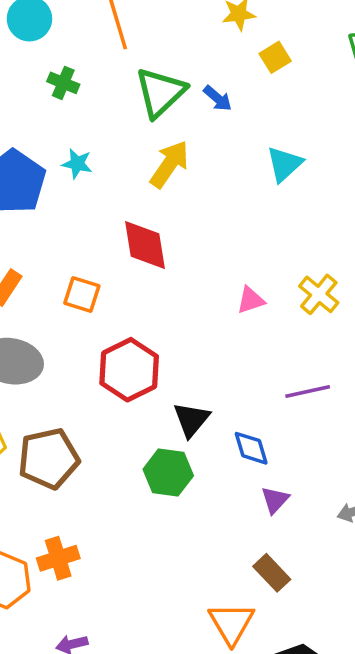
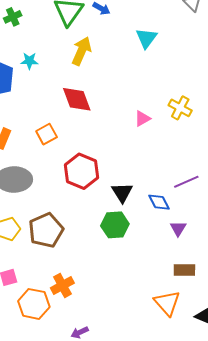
green cross: (63, 83) -> (13, 17), turned -36
orange square: (82, 295) -> (47, 134), turned -35
purple line: (308, 391) -> (186, 182), moved
brown rectangle: (272, 573) -> (184, 270), turned -35

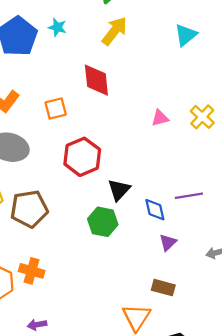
orange cross: (62, 285) -> (32, 271), turned 30

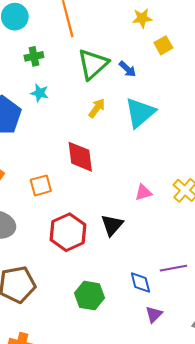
cyan star: (57, 27) -> (40, 93), moved
yellow arrow: (114, 31) -> (97, 108), size x0.7
cyan triangle: (186, 35) -> (140, 113), moved, size x1.4
black triangle: (119, 190) -> (112, 225), moved

